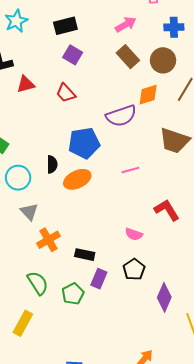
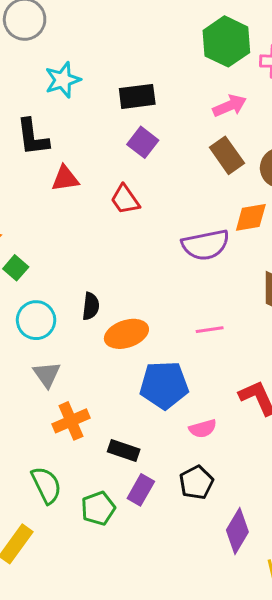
blue pentagon: (84, 143) -> (164, 385), moved
pink semicircle: (134, 234) -> (203, 429), turned -42

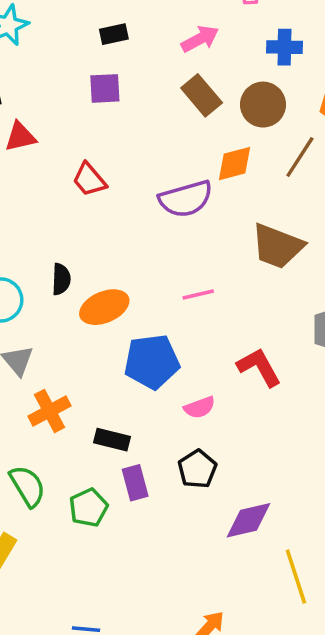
black rectangle: (137, 96) -> (114, 34), moved, size x0.7
purple square: (143, 142) -> (105, 88), turned -36
red trapezoid: (125, 200) -> (89, 180), moved
purple rectangle: (141, 490) -> (135, 483), turned -40
purple diamond: (237, 531) -> (248, 520), turned 51

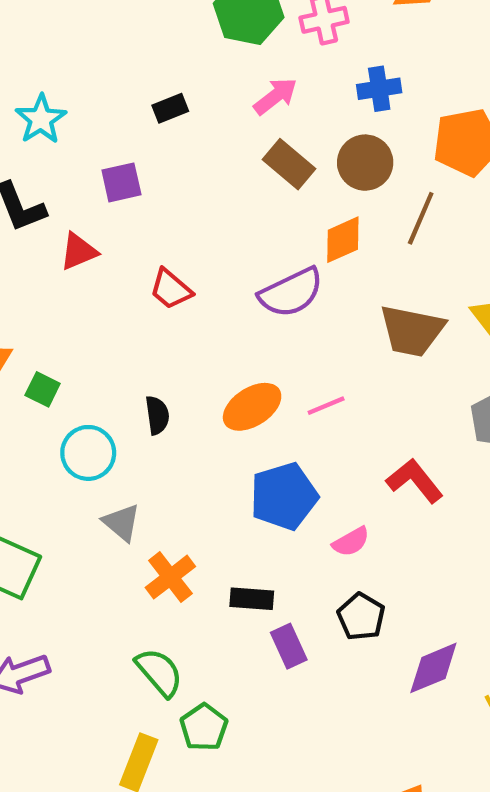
purple square: (105, 88) -> (121, 182), moved
orange ellipse: (104, 307) -> (252, 407), moved
green pentagon: (88, 508) -> (204, 727), moved

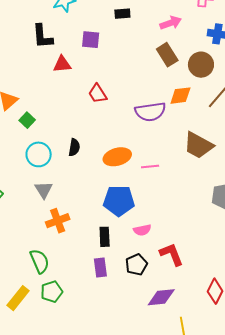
red L-shape: (415, 481) -> (172, 254), moved
black rectangle: (252, 599) -> (105, 237), moved, turned 66

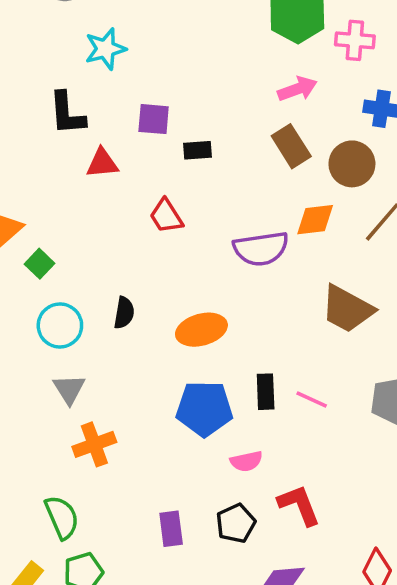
black rectangle: (122, 14) -> (197, 150), moved
pink line: (150, 166) -> (312, 400), moved, turned 30
black rectangle: (105, 237) -> (266, 392), moved

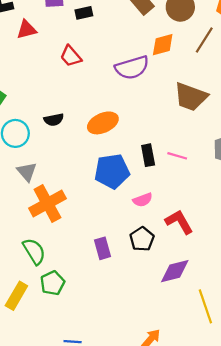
black semicircle: (124, 313) -> (54, 120), turned 78
orange cross: (94, 444) -> (47, 203), size x1.4

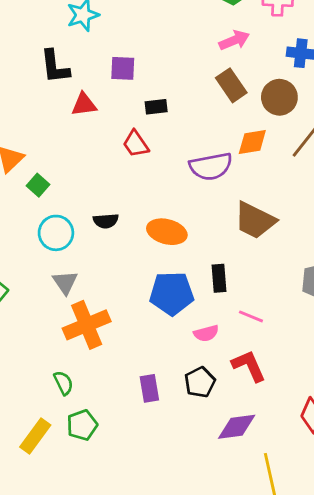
black rectangle: (84, 13) -> (156, 107), moved
brown trapezoid: (191, 97) -> (255, 220), moved
orange ellipse: (103, 123) -> (167, 232), turned 32
pink line: (177, 156) -> (251, 316), moved
green semicircle: (34, 251) -> (63, 383), size x0.7

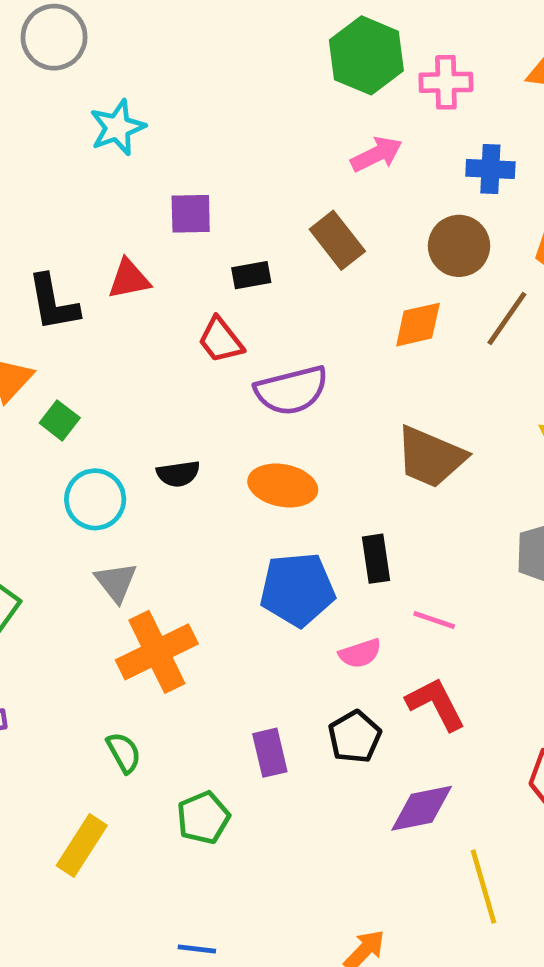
black L-shape: (55, 67) -> (53, 303), moved
brown rectangle: (231, 85) -> (337, 240), moved
purple semicircle: (211, 166) -> (291, 390), moved
green pentagon: (82, 425) -> (203, 818), moved

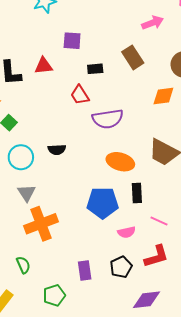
orange ellipse: (283, 486) -> (120, 162), moved
red L-shape: (436, 704) -> (156, 256), turned 96

